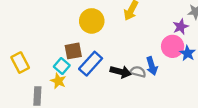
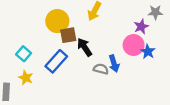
brown square: (73, 51) -> (68, 35), moved
cyan square: (62, 66) -> (24, 54), moved
black arrow: (121, 72) -> (85, 47), moved, turned -138

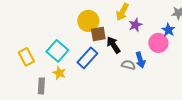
purple star: (141, 26) -> (135, 25), moved
blue star: (148, 52) -> (168, 30), moved
cyan square: (24, 54) -> (57, 51), size x1.5

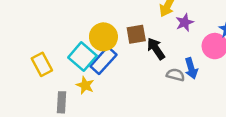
yellow circle: (88, 21) -> (103, 37), moved
blue rectangle: (87, 58) -> (103, 60), moved

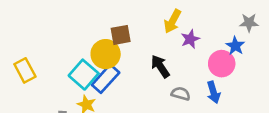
brown square: (136, 34) -> (121, 35), moved
yellow rectangle: (42, 64) -> (25, 70), moved
blue arrow: (191, 68) -> (213, 92), moved

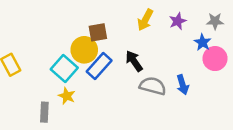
purple star: (190, 39) -> (178, 21), moved
pink circle: (222, 64) -> (215, 59), moved
blue rectangle: (106, 79) -> (99, 66), moved
gray semicircle: (181, 94) -> (153, 86), size x1.5

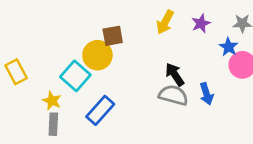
black arrow: (134, 61) -> (175, 74), moved
blue rectangle: (99, 66) -> (100, 110), moved
yellow star: (67, 96) -> (52, 101), moved

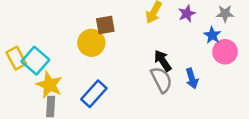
cyan square: (75, 76) -> (35, 61), moved
gray semicircle: (173, 95) -> (161, 80), turned 48
yellow star: (52, 101) -> (49, 85), size x1.5

